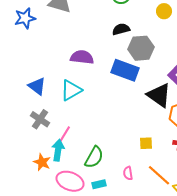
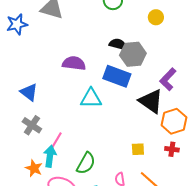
black semicircle: (121, 29) -> (118, 44), moved, turned 30
cyan triangle: (71, 90) -> (91, 98), moved, turned 30

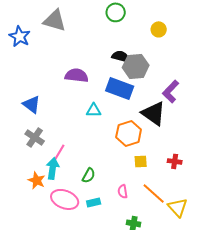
blue star: (17, 24) -> (20, 36), turned -30
cyan triangle: (91, 98) -> (94, 110), size x0.7
orange hexagon: (174, 121) -> (129, 133), moved
green semicircle: (86, 163) -> (89, 175), size x0.7

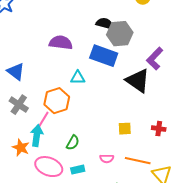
orange hexagon: (129, 133) -> (57, 101), moved
pink semicircle: (123, 191) -> (107, 159), turned -80
orange line: (154, 193) -> (138, 161), turned -30

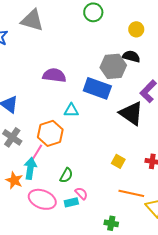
black semicircle: (105, 24) -> (131, 56), moved
yellow square: (125, 129) -> (118, 161), turned 32
pink semicircle: (107, 159) -> (81, 193), moved, turned -136

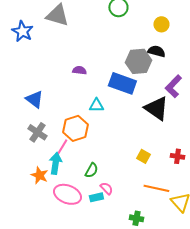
purple semicircle: (54, 75) -> (79, 70), size x0.6

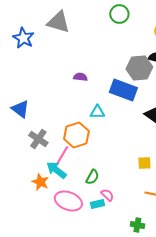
blue triangle: (34, 99) -> (20, 109), moved
yellow square: (143, 156) -> (144, 163), turned -32
cyan arrow: (55, 163) -> (56, 170), turned -60

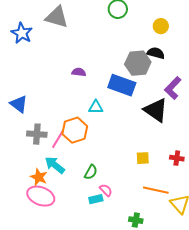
gray cross: (38, 139) -> (37, 134), turned -30
pink line: (62, 155) -> (58, 139), moved
pink ellipse: (68, 201) -> (41, 196), moved

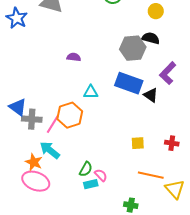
blue rectangle: (122, 85) -> (129, 83), moved
blue triangle: (19, 104) -> (18, 107), moved
black triangle: (156, 110) -> (151, 95), size x0.6
green semicircle: (91, 172) -> (86, 169), moved

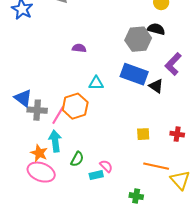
cyan arrow: (50, 150) -> (55, 141), turned 45
green semicircle: (86, 169) -> (77, 159), moved

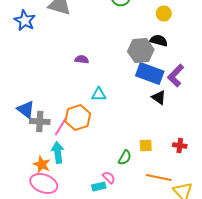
blue rectangle: (134, 74) -> (150, 73), moved
green semicircle: (77, 159) -> (125, 157), moved

